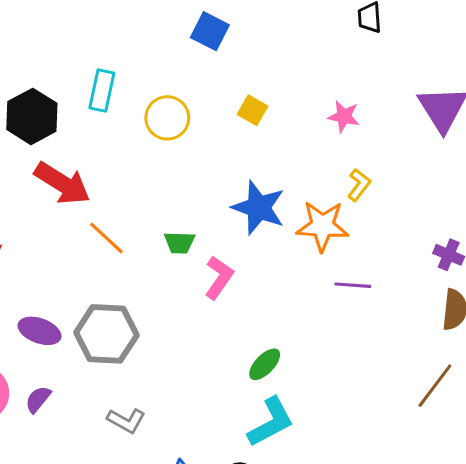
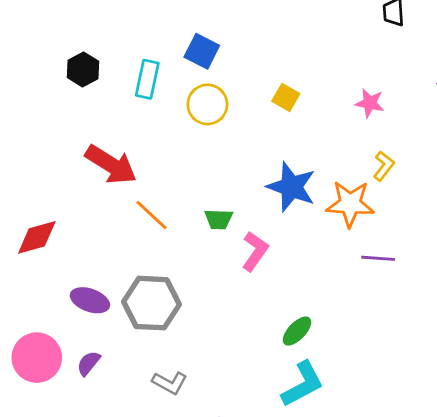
blue square: (210, 31) -> (202, 51), moved
black hexagon: (32, 116) -> (83, 69), moved, size x0.7

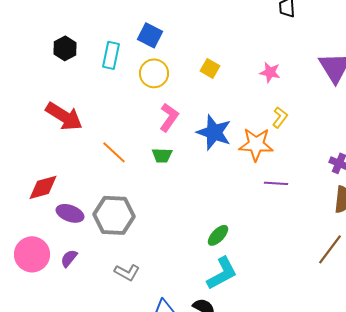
red arrow: (111, 165) -> (64, 116), moved
red diamond: (37, 237) -> (43, 187), moved
pink L-shape: (255, 251) -> (169, 117), moved

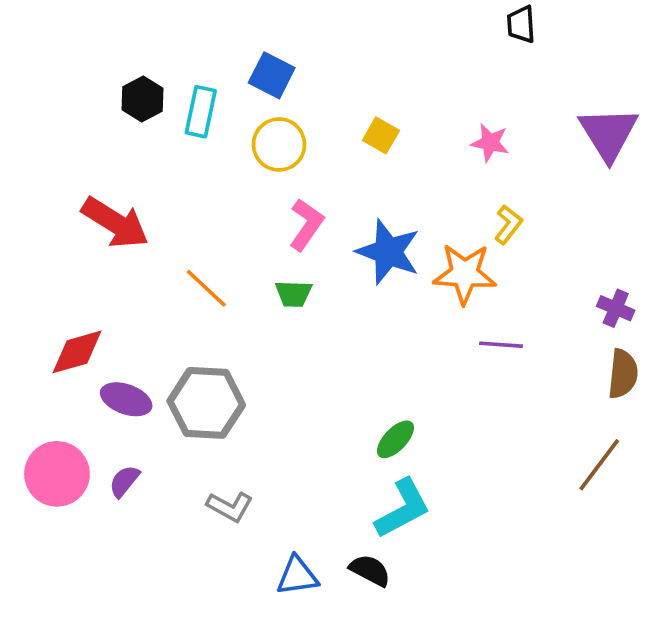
black hexagon: (65, 48) -> (143, 99), moved

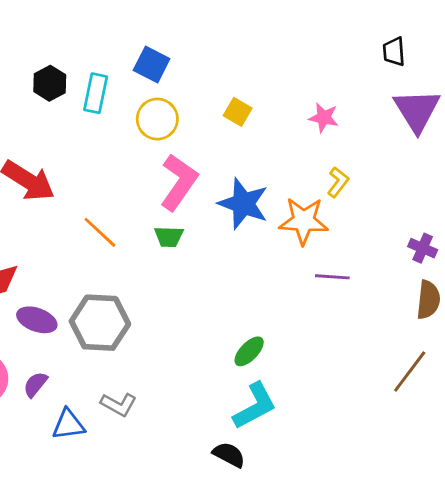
black trapezoid: (521, 24) -> (394, 52), moved
pink L-shape: (306, 225) -> (179, 182), size x1.4
blue triangle: (297, 576) -> (68, 425), moved

